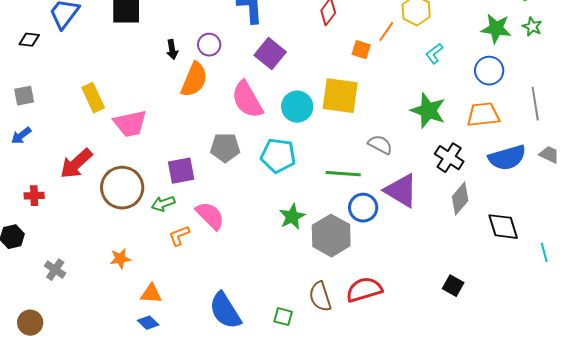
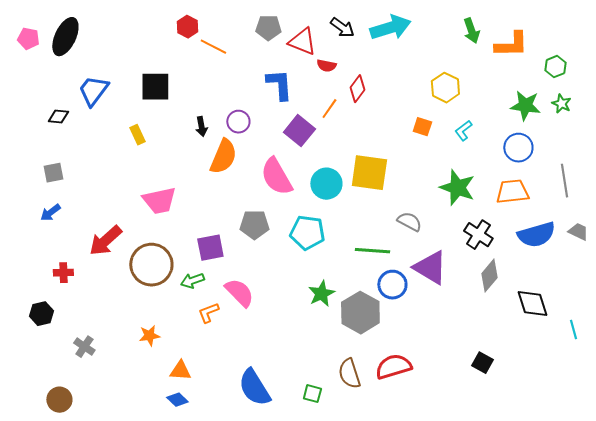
orange line: (386, 32) -> (329, 109), moved
orange square: (361, 50) -> (422, 127), moved
yellow rectangle: (93, 98) -> (137, 135), moved, size x0.7

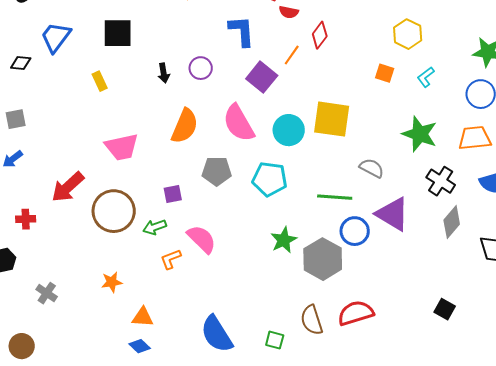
orange semicircle: (223, 157) -> (185, 126), moved
purple square: (210, 248) -> (173, 194), size x0.7

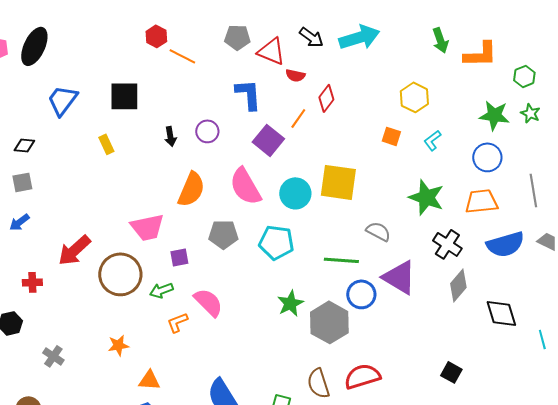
black diamond: (21, 63) -> (24, 145), moved
pink trapezoid: (122, 147) -> (147, 227), moved

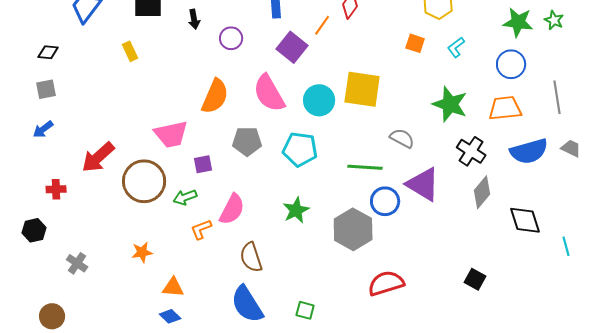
black arrow: (170, 136) -> (194, 19), moved
pink semicircle: (208, 302) -> (232, 209), turned 72
green star: (290, 303) -> (296, 210), moved
brown semicircle: (318, 383) -> (251, 257), moved

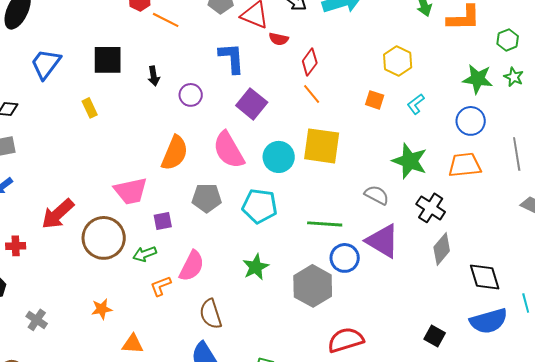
orange line: (322, 25) -> (312, 94), moved, turned -75
gray semicircle: (402, 138) -> (377, 195), moved
blue semicircle: (529, 151) -> (489, 321), moved

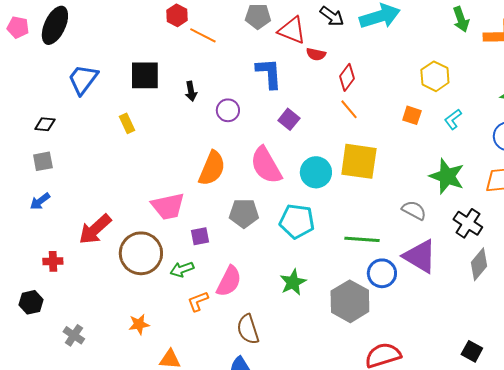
purple square: (252, 104) -> (289, 119), size x0.7

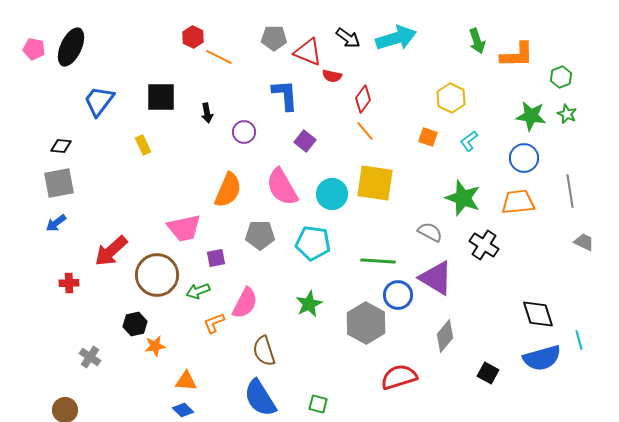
gray square: (43, 161) -> (59, 183), size x1.5
gray diamond: (479, 264) -> (445, 336), moved
black hexagon: (31, 302) -> (135, 324), moved

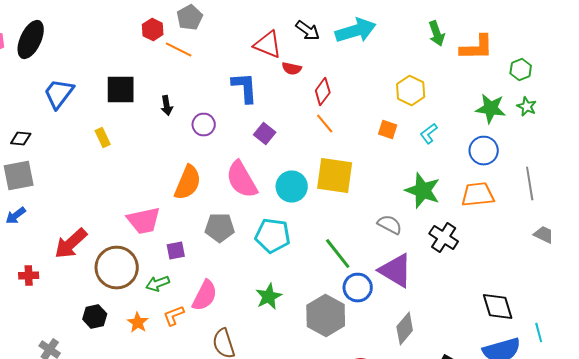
gray pentagon: (274, 38) -> (190, 18), moved, turned -30
green line: (378, 261) -> (338, 254), turned 48
orange star: (155, 346) -> (138, 322), moved, turned -30

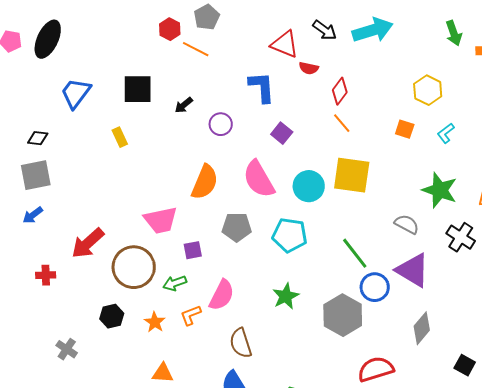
black arrow: (167, 106) -> (184, 105), turned 60

